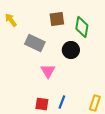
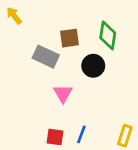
brown square: (57, 19) -> (70, 38), moved
yellow arrow: (11, 20) -> (14, 16), moved

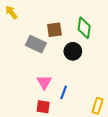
pink triangle: (63, 93) -> (44, 82), moved
blue line: (81, 134) -> (64, 92), moved

